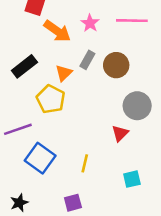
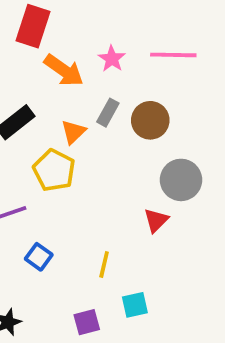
blue square: (40, 158) -> (39, 257), size x0.6
cyan square: (132, 179) -> (135, 305), moved

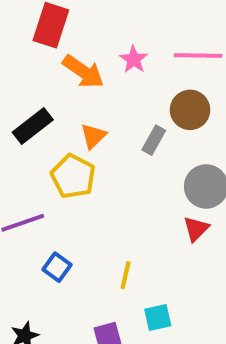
gray rectangle: (108, 113) -> (154, 140), moved
brown circle: (150, 120) -> (190, 110), moved
red triangle: (156, 220) -> (196, 229), moved

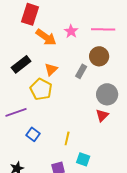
cyan square: (158, 318) -> (83, 159), turned 32

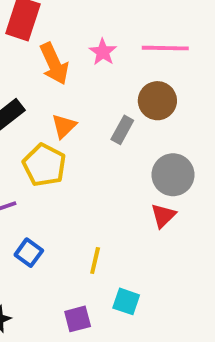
orange arrow: (46, 37) -> (54, 64), turned 30

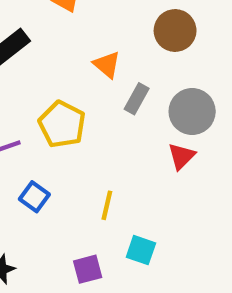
orange triangle: (64, 126) -> (107, 65), moved, turned -36
gray rectangle: (122, 130) -> (137, 99), moved
yellow pentagon: (44, 165) -> (62, 124), moved

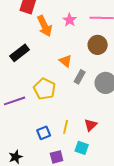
red triangle: (181, 156) -> (91, 125), moved
blue square: (34, 197) -> (44, 133), moved, turned 32

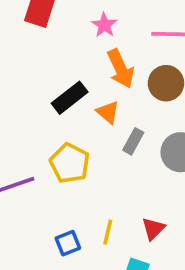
pink star: (70, 20) -> (104, 25), moved
orange arrow: (45, 26) -> (121, 69), moved
black rectangle: (20, 53) -> (70, 98), moved

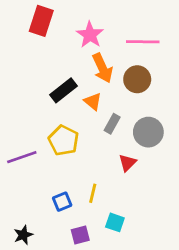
pink star: (104, 25) -> (90, 35), size x1.4
red triangle: (153, 229) -> (127, 163), moved

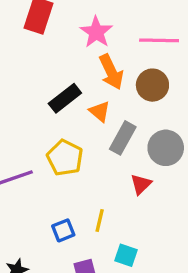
gray rectangle: (112, 124) -> (123, 138), size x1.4

